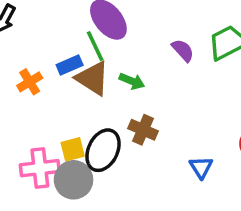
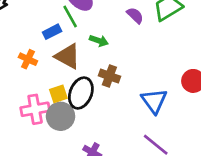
brown triangle: (92, 78) -> (68, 56), moved
orange cross: (30, 82) -> (28, 59), moved, turned -30
blue triangle: (201, 167) -> (154, 101), size x1.5

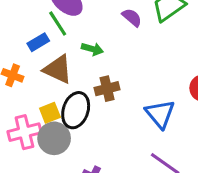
brown cross: (109, 76) -> (107, 89), turned -30

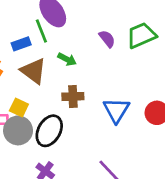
black ellipse: (76, 110) -> (49, 131), moved
yellow square: (50, 113) -> (19, 107), turned 36
blue triangle: (160, 114) -> (116, 110), moved

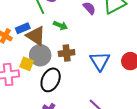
blue rectangle: (21, 44) -> (23, 28), moved
gray circle: (18, 130) -> (40, 55), moved

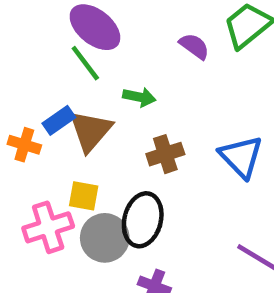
brown triangle: (36, 36) -> (90, 131), turned 50
gray circle: (40, 55) -> (105, 238), moved

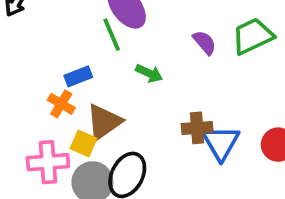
brown triangle: (90, 131) -> (104, 122), moved
orange cross: (24, 145) -> (61, 104), moved
brown cross: (165, 154) -> (197, 128), moved

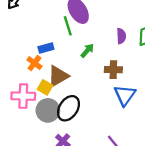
purple semicircle: (205, 43) -> (121, 36), turned 32
green arrow: (149, 73) -> (87, 51), turned -80
brown cross: (197, 128) -> (113, 70), moved

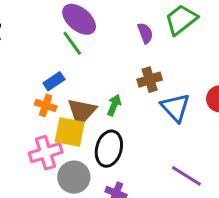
green arrow: (87, 51) -> (114, 105), moved
yellow square: (45, 87) -> (70, 132), size x1.5
gray circle: (48, 110) -> (74, 177), moved

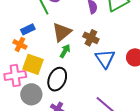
brown cross: (150, 80) -> (91, 38), turned 35
brown triangle: (82, 112) -> (62, 32), moved

